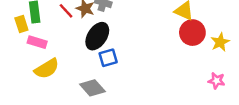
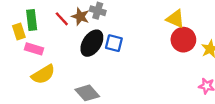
blue square: (108, 58) -> (114, 43), moved, turned 30

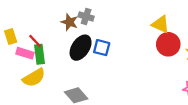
red line: (62, 19) -> (35, 41), moved
green rectangle: (32, 20) -> (39, 54), moved

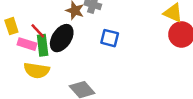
black ellipse: (81, 48) -> (62, 38), moved
yellow semicircle: (34, 78) -> (37, 70), turned 40

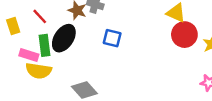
red line: (38, 31) -> (40, 16), moved
pink rectangle: (27, 44) -> (29, 55), moved

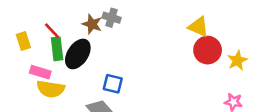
blue square: (112, 38) -> (113, 84), moved
green rectangle: (45, 45) -> (57, 49), moved

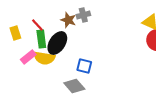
gray cross: (112, 18) -> (83, 15), turned -32
pink rectangle: (40, 72) -> (28, 57), turned -56
yellow semicircle: (51, 89) -> (44, 58), moved

